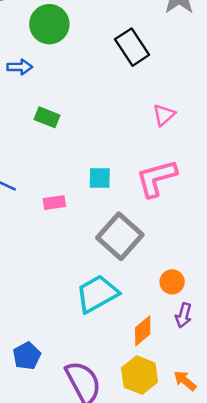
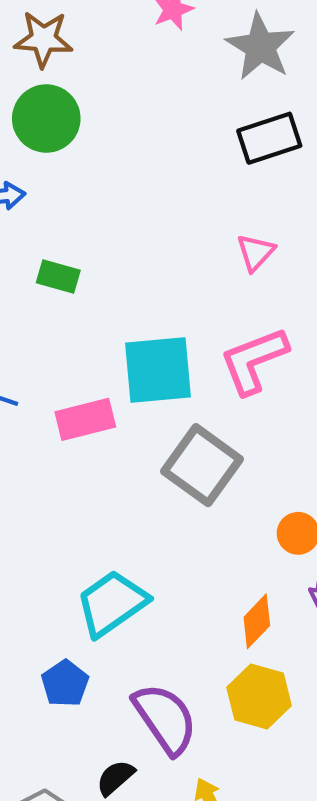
black rectangle: (132, 47) -> (269, 138), moved, turned -69
cyan square: (100, 178) -> (158, 370), size x1.8
pink rectangle: (54, 203) -> (85, 419), size x1.5
cyan trapezoid: (97, 294) -> (112, 603), moved

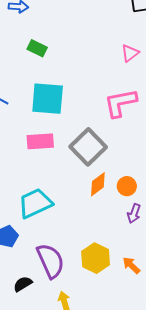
cyan square: (158, 370) -> (48, 99), moved
pink rectangle: (85, 419) -> (40, 141), moved
orange diamond: (257, 621) -> (98, 184), moved

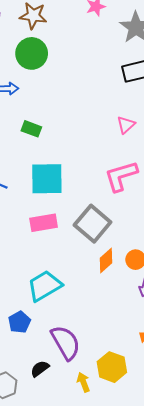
yellow hexagon: (96, 258) -> (112, 367), moved

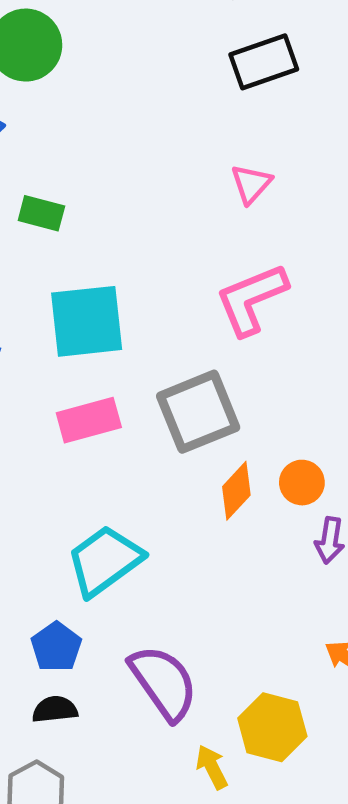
gray square: (93, 224) -> (198, 412), turned 33
black semicircle: (40, 369) -> (55, 709), moved, turned 36

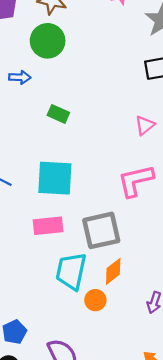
green rectangle: (41, 213) -> (58, 114), moved
orange circle: (302, 483) -> (95, 300), moved
cyan trapezoid: (105, 561) -> (71, 271), moved, turned -51

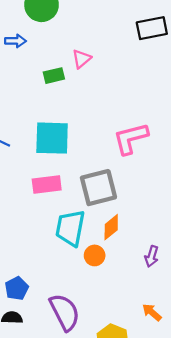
green rectangle: (58, 114) -> (54, 76), turned -36
pink triangle: (145, 125) -> (81, 59), moved

